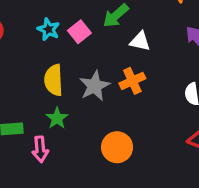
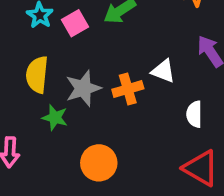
white triangle: (140, 41) -> (163, 71), moved
green star: (57, 118) -> (55, 118), moved, turned -30

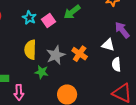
white triangle: (163, 71) -> (108, 45), moved
orange cross: (128, 89) -> (80, 54), turned -35

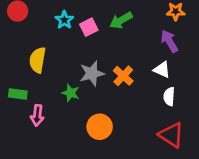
purple arrow: (122, 30) -> (169, 41), moved
yellow semicircle: (30, 50) -> (38, 60), moved

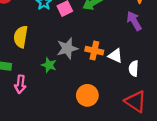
white triangle: (162, 70) -> (115, 56), moved
orange cross: (123, 76) -> (94, 51), turned -30
orange circle: (100, 127) -> (87, 95), moved

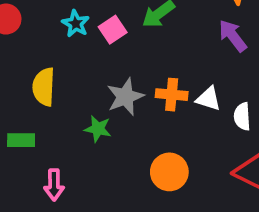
pink arrow: (20, 84) -> (54, 185), moved

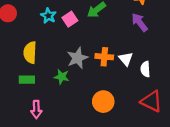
white triangle: (208, 99) -> (126, 59), turned 32
green rectangle: (21, 140) -> (27, 80), moved

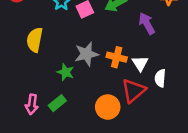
purple arrow: (140, 22) -> (147, 23), moved
green rectangle: (27, 80) -> (57, 103), moved, turned -48
red triangle: (151, 101) -> (134, 91), moved, turned 45

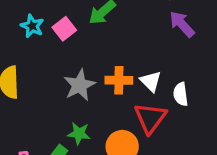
purple arrow: (147, 23) -> (182, 24), moved
green star: (66, 72) -> (79, 134), moved

